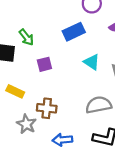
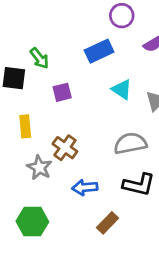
yellow rectangle: (15, 91) -> (25, 126), turned 60
brown cross: (47, 108) -> (65, 148), turned 30

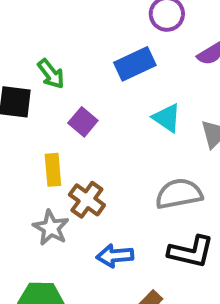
purple square: (62, 92) -> (83, 122), turned -36
yellow rectangle: (25, 126) -> (53, 170), moved

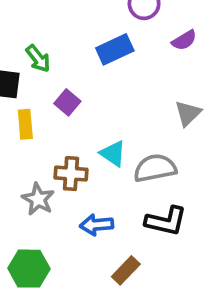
cyan triangle: (167, 118) -> (113, 153), moved
yellow rectangle: (53, 170) -> (25, 124), moved
brown cross: (87, 200) -> (71, 174), turned -32

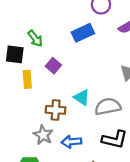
gray star: (38, 199) -> (43, 135), moved

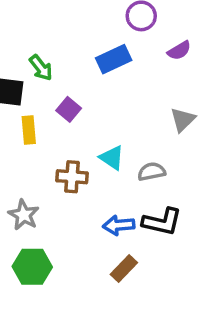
gray semicircle: (108, 107) -> (152, 172), size x0.7
gray star: (43, 135) -> (24, 215), moved
blue arrow: (71, 142) -> (119, 225), moved

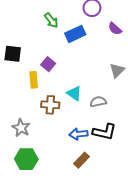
purple semicircle: (179, 51) -> (115, 29), turned 72
green arrow: (41, 68) -> (51, 20), moved
yellow rectangle: (29, 130) -> (34, 80), moved

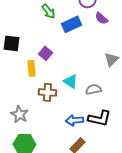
purple semicircle: (115, 29) -> (101, 18), moved

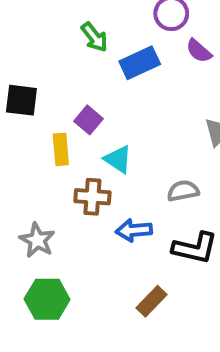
cyan triangle: (70, 81) -> (118, 159), moved
blue arrow: (74, 120) -> (134, 230), moved

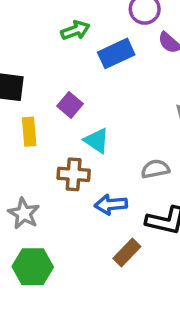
green arrow: (94, 37) -> (75, 30), turned -72
yellow rectangle: (61, 149) -> (29, 132), moved
brown rectangle: (152, 301) -> (127, 253), moved

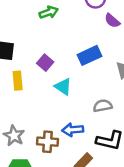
blue rectangle: (116, 53) -> (89, 55), moved
brown cross: (74, 174) -> (48, 142), moved

